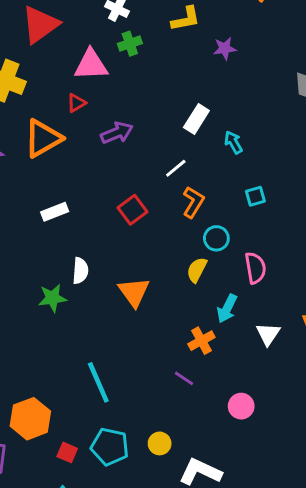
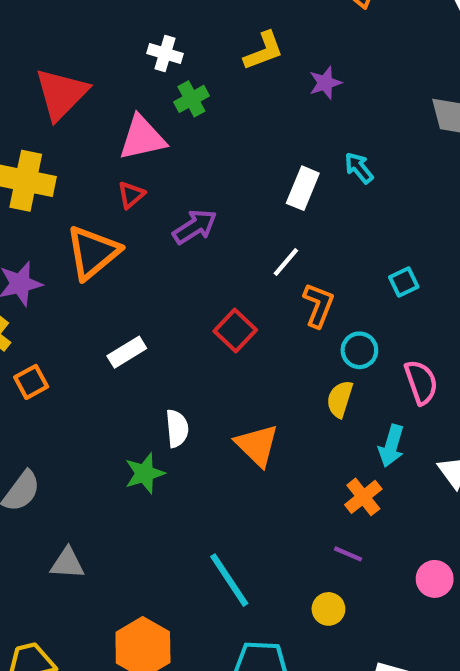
cyan arrow: (233, 142) -> (359, 168), moved
yellow circle: (160, 443) -> (328, 609), moved

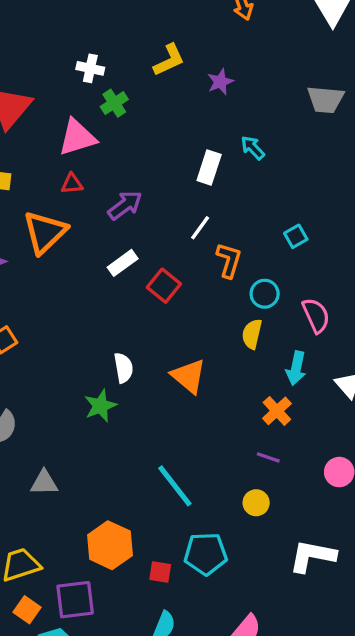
red triangle: (131, 195) -> (72, 184), turned 40
white rectangle: (127, 352) -> (123, 263), moved

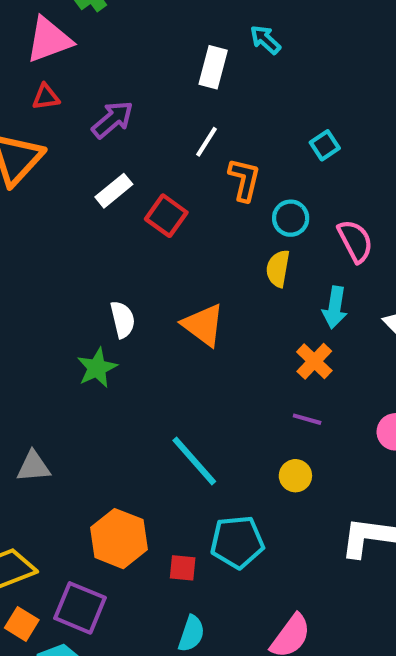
purple square: (75, 600) -> (80, 608), turned 33

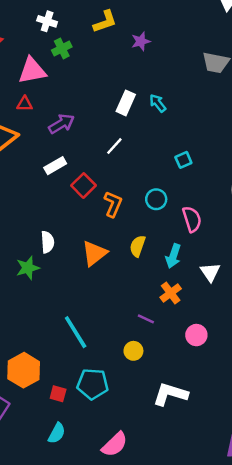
cyan arrow: (265, 40) -> (158, 103), moved
orange L-shape: (244, 180) -> (113, 204), moved
yellow semicircle: (278, 269) -> (138, 246), moved
orange triangle: (203, 325) -> (94, 253), turned 36
orange cross: (314, 361) -> (171, 293), moved

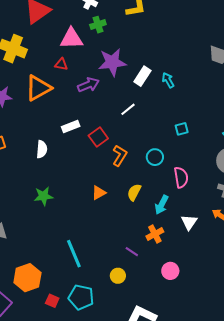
purple star: (141, 41) -> (112, 62), moved, size x1.8
white rectangle: (55, 166) -> (71, 127), moved
white semicircle: (48, 242) -> (42, 149), moved
orange triangle: (94, 253) -> (99, 193), size x0.7

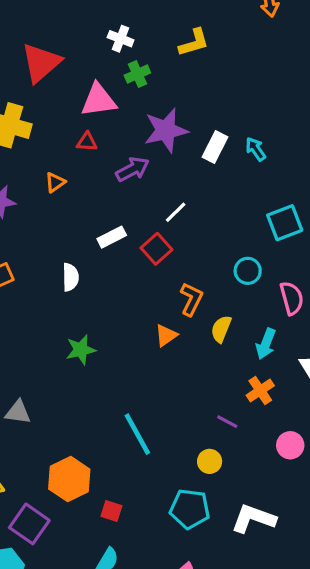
orange triangle: (38, 88) -> (55, 182), size x0.5
white line: (128, 109) -> (176, 212), moved
cyan square: (182, 129) -> (285, 223), size x1.6
orange L-shape: (120, 156) -> (191, 299), moved
cyan pentagon: (81, 297) -> (190, 509), moved

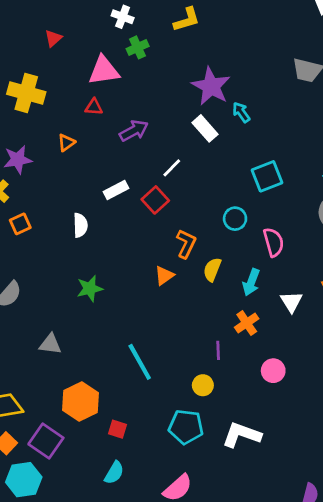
red triangle: (41, 63) -> (53, 38), size x0.5
purple star: (166, 130) -> (211, 86), moved, turned -30
white rectangle: (215, 147) -> (205, 128), moved, turned -68
gray triangle: (18, 412) -> (50, 344), moved
purple line: (227, 422) -> (218, 350), turned 60

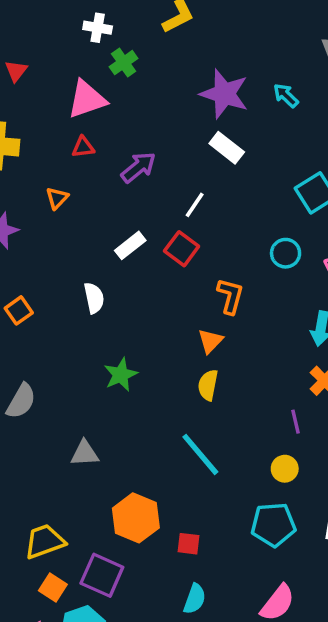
cyan arrow: (241, 112) -> (286, 95), moved
yellow semicircle: (212, 270) -> (208, 385), moved

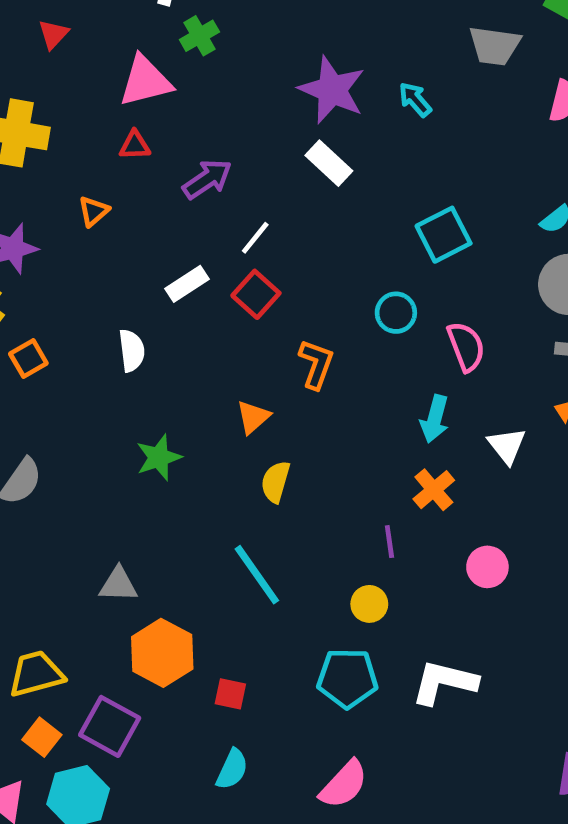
white line: (195, 205) -> (255, 238), moved
orange triangle: (210, 341) -> (253, 417), moved
gray triangle: (85, 453) -> (118, 585), moved

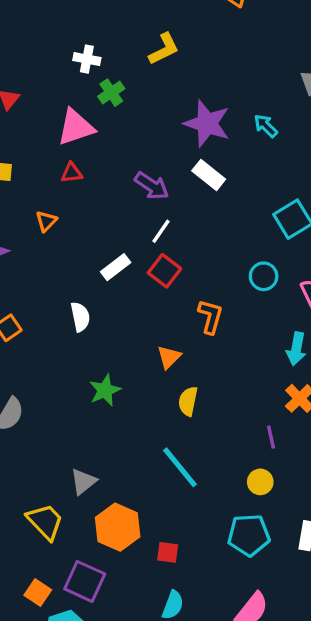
purple arrow: (207, 179) -> (152, 186), moved, turned 72
gray triangle: (118, 585) -> (83, 482), turned -36
yellow trapezoid: (36, 674) -> (45, 522), moved, turned 66

